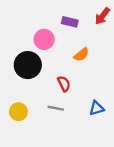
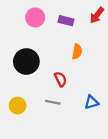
pink circle: (44, 39) -> (35, 17), moved
orange semicircle: (81, 55) -> (77, 52), turned -40

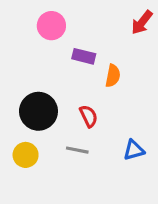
purple rectangle: (66, 21) -> (84, 56), moved
black circle: (26, 61) -> (38, 111), moved

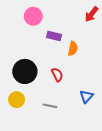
gray line: (77, 150) -> (50, 106), moved
blue triangle: (134, 150) -> (86, 96), turned -32

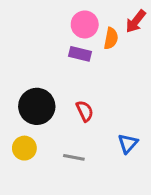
pink circle: (33, 16) -> (85, 24), moved
orange semicircle: (73, 49) -> (111, 38), moved

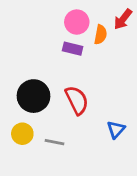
red semicircle: (85, 111) -> (77, 100), size x1.5
gray line: (74, 157) -> (54, 142), moved

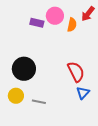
purple rectangle: (73, 49) -> (37, 23), moved
red semicircle: (77, 100) -> (76, 72), moved

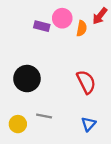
blue triangle: (83, 93) -> (88, 124), moved
yellow circle: (16, 96) -> (18, 124), moved

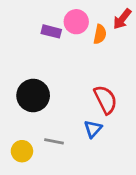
blue triangle: (88, 124) -> (93, 129), moved

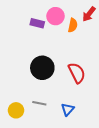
black circle: (33, 95) -> (42, 68), moved
blue triangle: (93, 129) -> (68, 109), moved

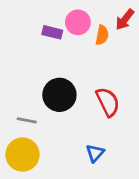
gray line: (39, 103) -> (27, 120), moved
yellow circle: (16, 110) -> (22, 155), size x1.5

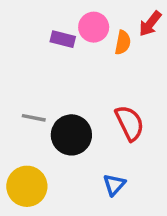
black circle: (59, 95) -> (71, 135), moved
gray line: (27, 120) -> (34, 118), moved

